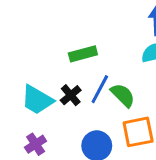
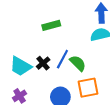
green rectangle: (83, 54) -> (51, 25), moved

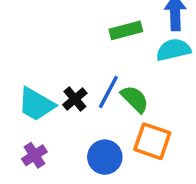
green rectangle: (51, 25) -> (126, 30), moved
orange square: (88, 88) -> (152, 141), turned 30

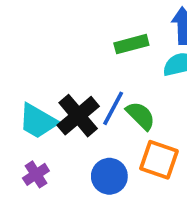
black cross: (75, 99) -> (78, 116), size x1.6

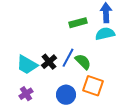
black cross: (78, 116) -> (49, 62), size x0.7

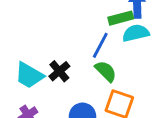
green rectangle: (78, 23) -> (121, 18), moved
blue line: (68, 58) -> (100, 45), moved

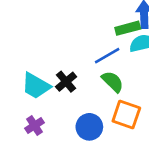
blue line: (100, 45) -> (107, 56), turned 32

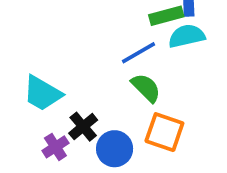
black cross: (66, 82) -> (83, 127), moved
purple cross: (35, 125) -> (55, 147), moved

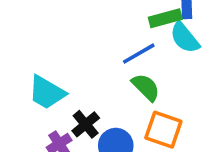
cyan semicircle: (187, 36) -> (185, 38), turned -116

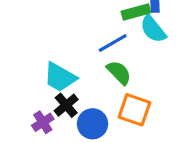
cyan trapezoid: (47, 93) -> (60, 77), moved

